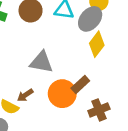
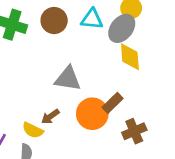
yellow diamond: (97, 44) -> (130, 57), turned -40

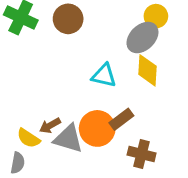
cyan triangle: (92, 19) -> (104, 76), moved
gray triangle: (68, 79) -> (68, 139), moved
brown cross: (134, 131) -> (142, 154), turned 30

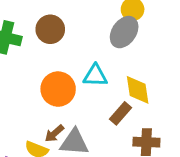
yellow diamond: (148, 70) -> (138, 90), moved
orange circle: (97, 128) -> (58, 89), moved

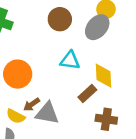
brown circle: (50, 29) -> (60, 19), moved
orange circle: (58, 89) -> (18, 74), moved

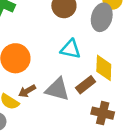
gray ellipse: (97, 27) -> (102, 17), turned -30
gray triangle: (47, 113) -> (57, 89), moved

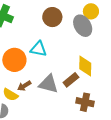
gray ellipse: (102, 17) -> (83, 26), turned -45
cyan triangle: (71, 49) -> (38, 49), moved

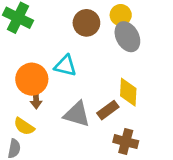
yellow circle: (91, 11) -> (121, 15), moved
brown arrow: (24, 86) -> (36, 99), moved, turned -64

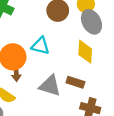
yellow diamond: (128, 92) -> (85, 52), moved
brown rectangle: (108, 110) -> (75, 82), turned 54

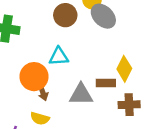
yellow diamond: (85, 52) -> (124, 69), moved, turned 40

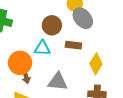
brown circle: (65, 15) -> (52, 25), moved
brown rectangle: (106, 83) -> (73, 45), moved

